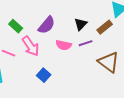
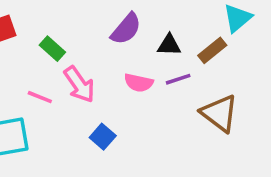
black triangle: (81, 24) -> (169, 45), turned 48
purple semicircle: (47, 25) -> (126, 29), moved

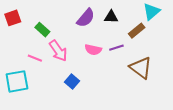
black triangle: (169, 45) -> (111, 17), moved

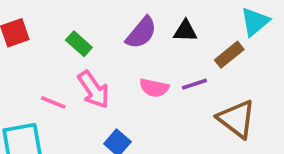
green rectangle: (42, 30) -> (79, 44), moved

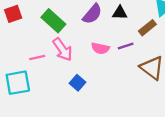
green rectangle: (79, 44) -> (53, 21), size x1.5
pink line: (53, 102) -> (37, 57), turned -35

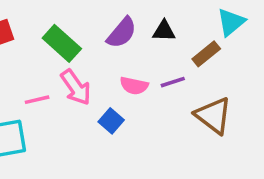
blue square: (77, 83) -> (111, 121), moved

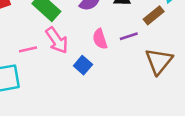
pink semicircle: (134, 86) -> (100, 39), turned 60
brown triangle: (213, 116) -> (159, 61), turned 32

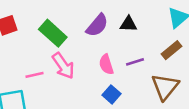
brown rectangle: (154, 15) -> (171, 50), moved
blue square: (83, 65) -> (112, 94), moved

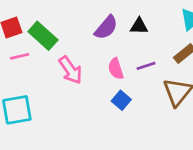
green rectangle: (53, 33) -> (43, 36), moved
pink line: (35, 75) -> (20, 56), moved

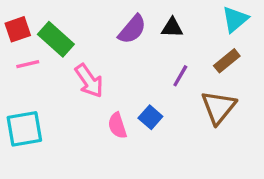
purple line: (146, 66) -> (180, 76), turned -42
pink semicircle: (116, 69) -> (117, 126), moved

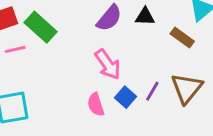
brown rectangle: (227, 61) -> (182, 37), moved, turned 75
purple line: (180, 76) -> (152, 91), moved
pink arrow: (89, 81) -> (108, 64), moved

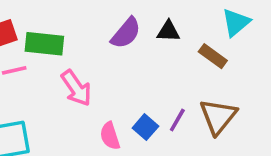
green rectangle: (41, 27) -> (44, 44), turned -36
pink arrow: (108, 64) -> (76, 88), moved

